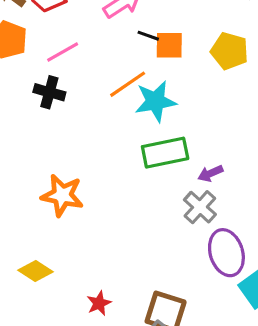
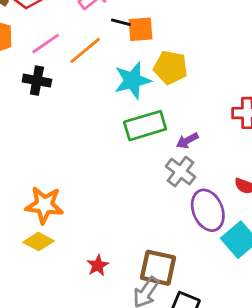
yellow pentagon: (229, 51) -> (171, 67), moved
orange line: (128, 84) -> (85, 50), moved
orange star: (62, 195) -> (44, 205), moved

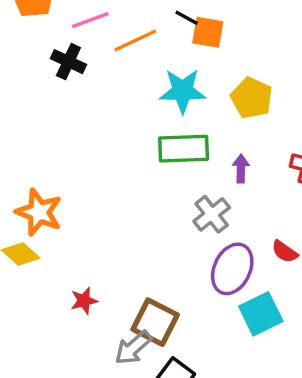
yellow pentagon: (171, 67) -> (252, 98), moved
purple arrow: (187, 141) -> (241, 168), moved, turned 105
purple ellipse: (208, 210) -> (232, 269), turned 33

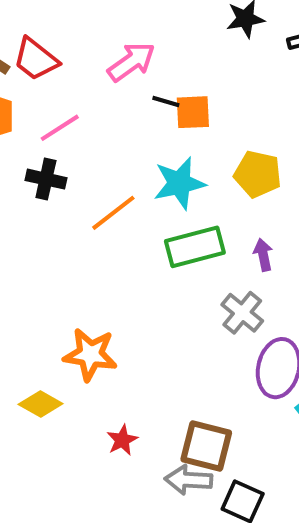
orange line: (135, 41) -> (113, 213), moved
orange star: (39, 212) -> (90, 354), moved
gray arrow: (133, 348) -> (188, 480), turned 57

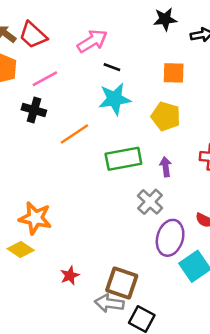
orange square: (193, 112) -> (174, 73), moved
cyan star: (179, 183) -> (115, 99), moved
orange star: (90, 354) -> (35, 218), moved

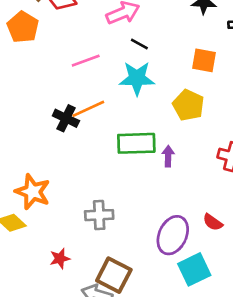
pink line: (45, 79) -> (86, 61), moved
black cross: (34, 110) -> (66, 118), moved
purple arrow: (166, 167) -> (168, 156), moved
gray cross: (150, 202) -> (99, 215), moved, turned 35

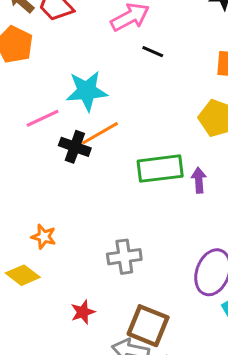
pink line: (86, 61) -> (43, 118), moved
cyan star: (137, 78) -> (87, 91), moved
orange star: (33, 192) -> (44, 237), size x0.6

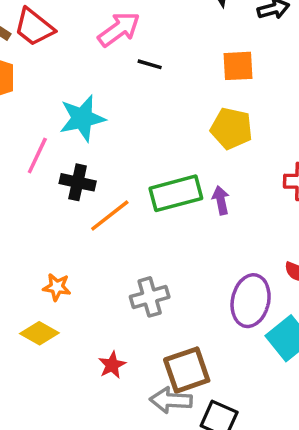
pink line: (43, 118) -> (37, 155), turned -32
orange line: (100, 133) -> (110, 215), moved
brown square: (148, 326) -> (187, 370), turned -33

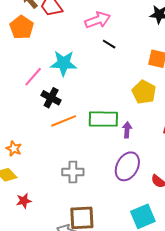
orange star: (57, 287) -> (14, 149), moved
purple ellipse: (251, 301) -> (127, 166), moved
red star: (112, 365) -> (24, 201), moved

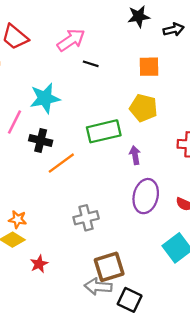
green rectangle: (103, 119) -> (104, 131), moved
orange star: (14, 149) -> (18, 219), moved

